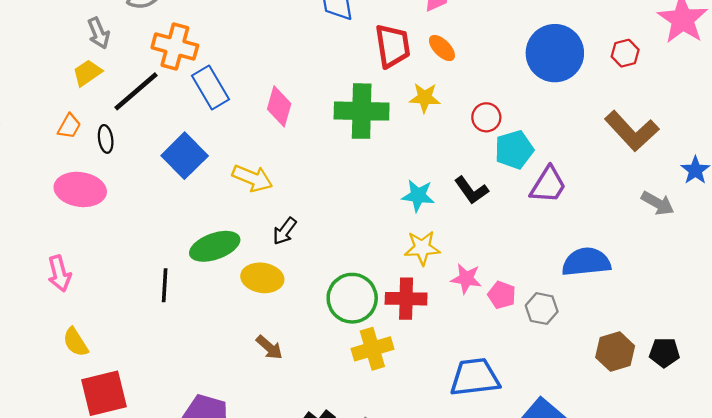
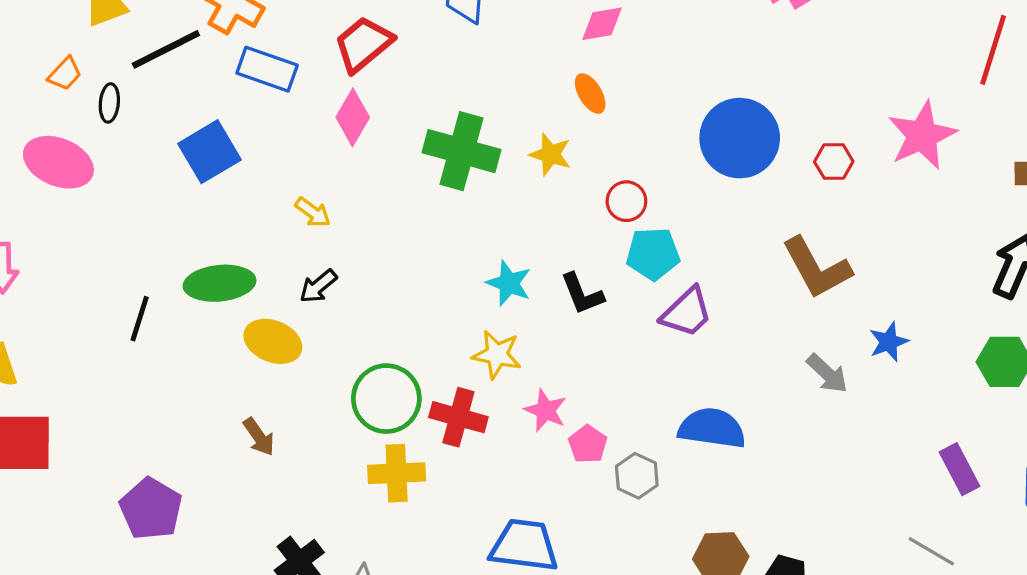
red trapezoid: (393, 46) -> (363, 44), moved, turned -135
blue rectangle: (211, 87) -> (267, 69), turned -54
yellow arrow: (252, 178) -> (313, 212), moved, size x0.7

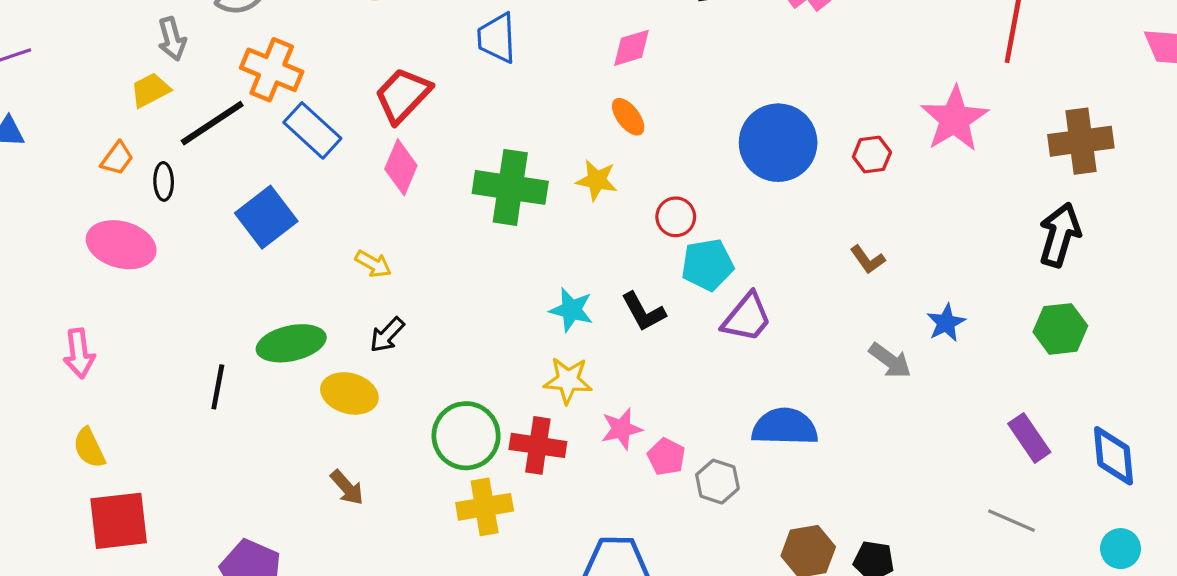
blue rectangle: (267, 69) -> (312, 130), turned 30
brown L-shape: (817, 268) -> (868, 260), size x0.5
pink star: (546, 410) -> (622, 429), turned -30

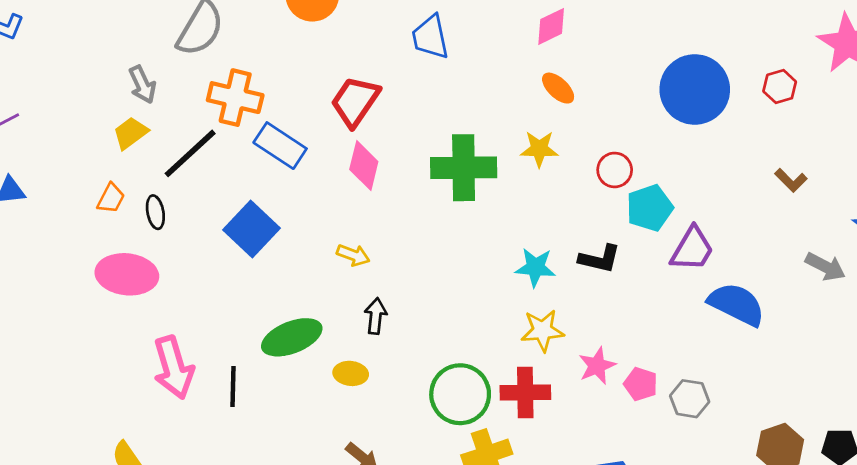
black L-shape: (643, 312) -> (600, 259), turned -39
black arrow: (387, 335) -> (376, 316), turned 152
pink arrow: (79, 353) -> (174, 368), moved, size x1.4
yellow ellipse: (349, 393) -> (351, 373), size x0.7
blue semicircle: (785, 427) -> (737, 304), moved, turned 34

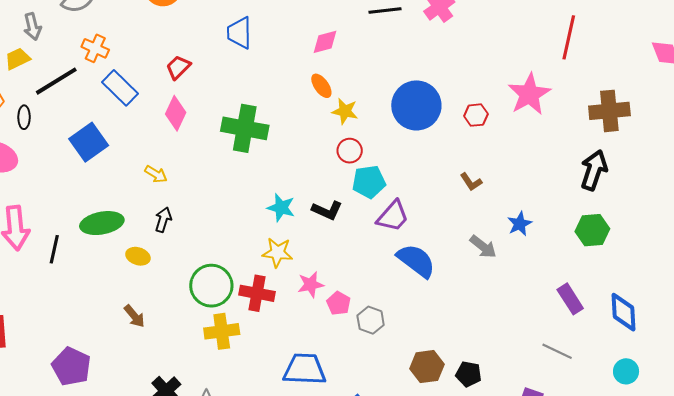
orange cross: (235, 98) -> (95, 48), size x0.7
red trapezoid: (355, 101) -> (178, 67), size x0.7
yellow star: (539, 149) -> (345, 111), moved

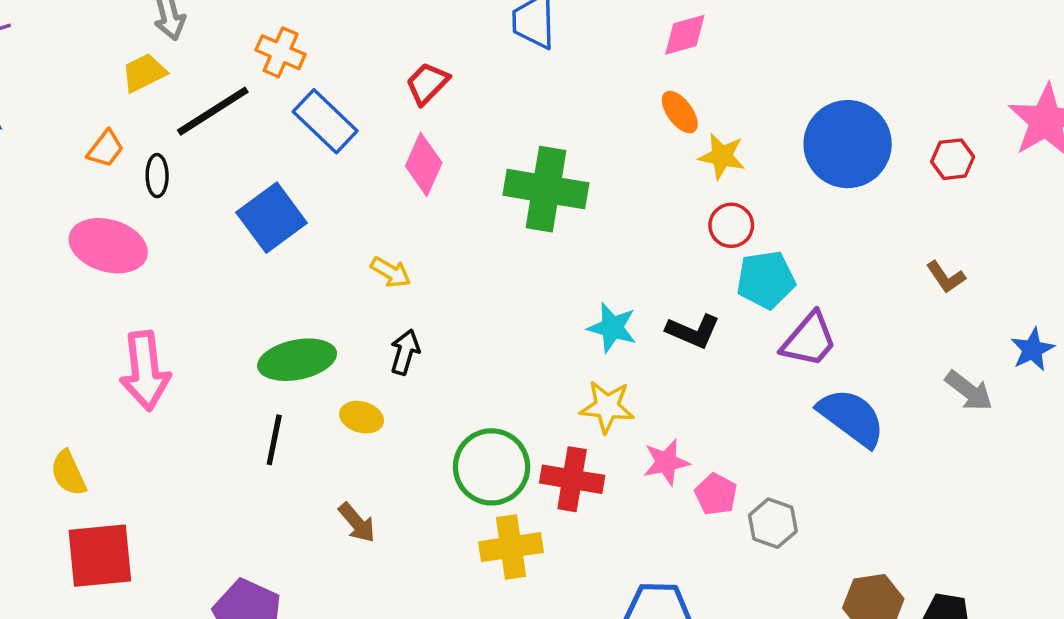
black line: (54, 249) -> (274, 440), moved

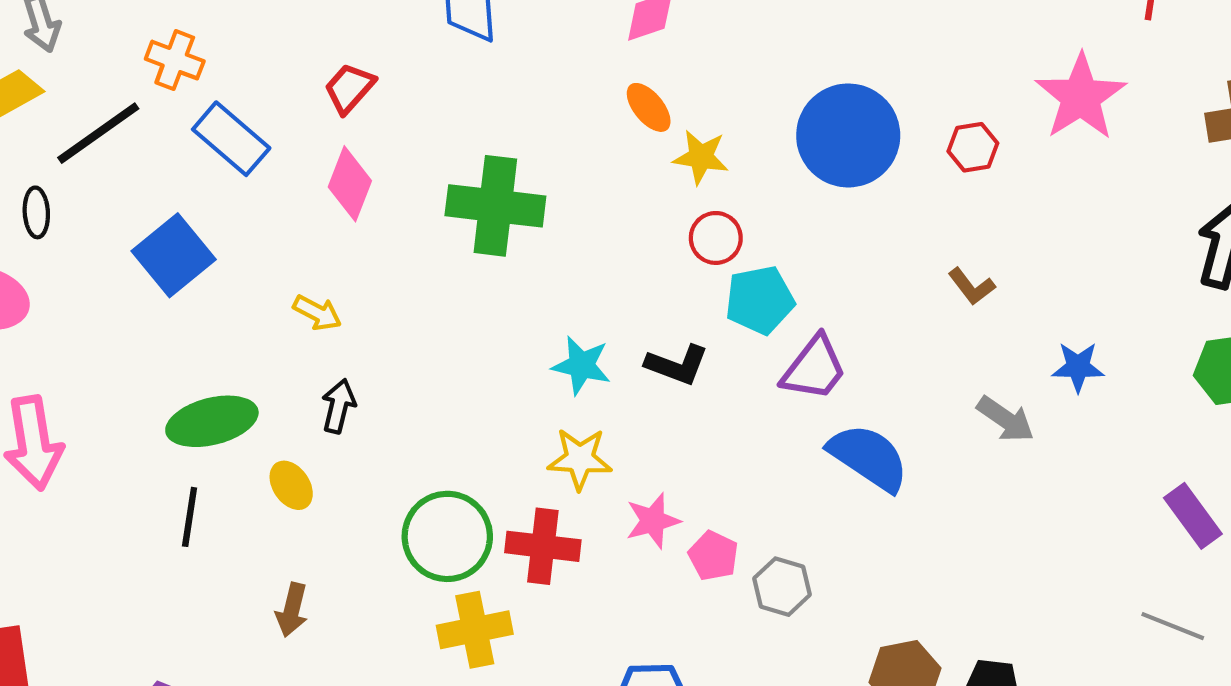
blue star: (1032, 350) -> (1078, 367), turned 30
yellow ellipse: (362, 417) -> (291, 485), turned 42
brown arrow: (357, 523) -> (292, 610), turned 57

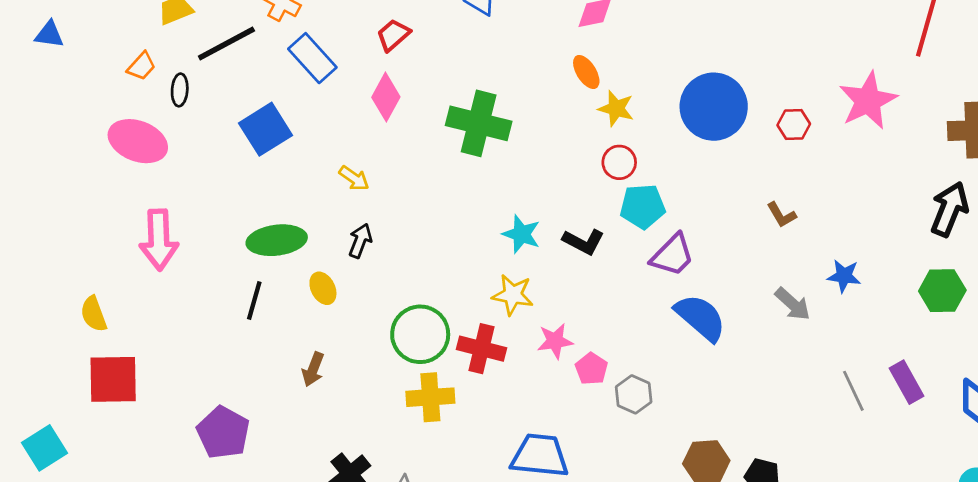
gray line: (1173, 626) -> (853, 391), moved, turned 36

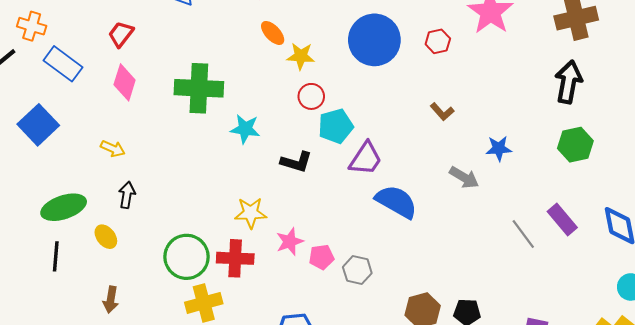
cyan star: (521, 234) -> (245, 129), moved
pink pentagon: (591, 369) -> (322, 257), turned -30

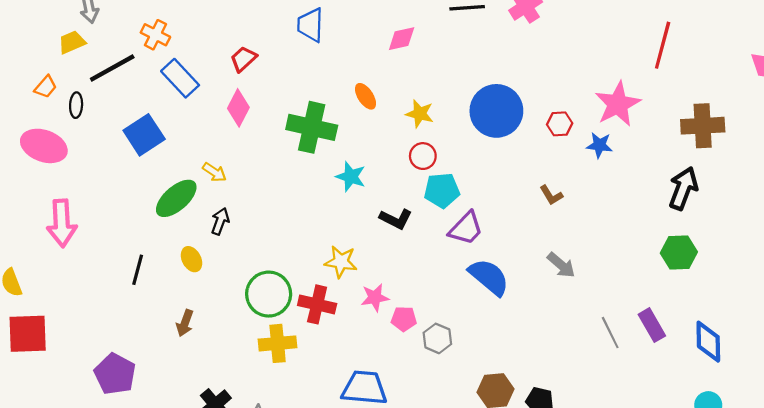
orange ellipse: (273, 33) -> (365, 96), moved
blue star: (499, 148) -> (599, 145), moved
green ellipse: (64, 207) -> (176, 198), moved, turned -33

